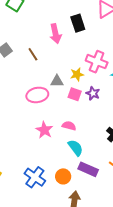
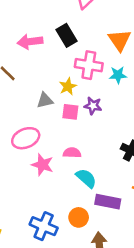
black rectangle: (78, 23) -> (67, 35), moved
pink arrow: (55, 34) -> (30, 42), turned 108
pink ellipse: (37, 95) -> (26, 138), moved

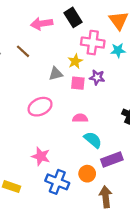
pink star: (42, 165) -> (41, 156), moved
purple rectangle: (108, 202) -> (112, 160), turned -30

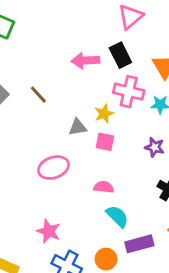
black rectangle: (73, 17) -> (120, 55), moved
pink arrow: (42, 24) -> (85, 61), moved
purple star: (97, 77) -> (155, 147), moved

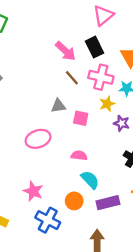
pink arrow: (85, 61) -> (65, 51), turned -135
brown line: (38, 95) -> (72, 78), moved
yellow star: (104, 114) -> (107, 104), moved
orange circle: (106, 259) -> (74, 201), moved

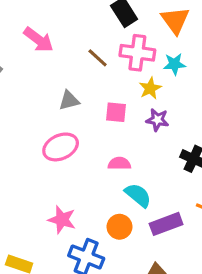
pink arrow: (65, 51) -> (39, 40), moved
gray triangle: (58, 106) -> (69, 100), moved
purple star: (122, 123) -> (157, 120), moved

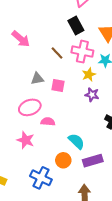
pink square: (116, 112) -> (58, 85), moved
pink semicircle: (119, 164) -> (48, 122), moved
pink star: (62, 220) -> (26, 140), moved

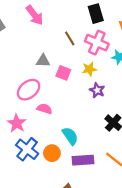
yellow star: (89, 75) -> (89, 69), moved
pink ellipse: (30, 107) -> (29, 90), turned -30
blue cross: (41, 178) -> (27, 149), moved

